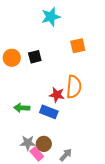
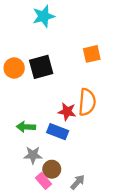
cyan star: (51, 17) -> (44, 16), moved
black square: (35, 57) -> (41, 67), size x1.5
gray star: (28, 143) -> (33, 155), moved

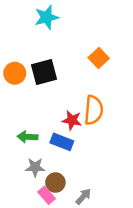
orange square: (92, 54) -> (99, 58), turned -30

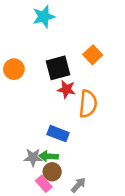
black square: (44, 72) -> (58, 68), moved
red star: (72, 120) -> (66, 89), moved
green arrow: (27, 137) -> (49, 156), moved

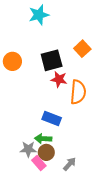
gray star: (33, 157) -> (28, 149), moved

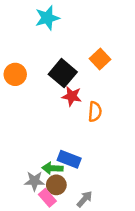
black square: (52, 60) -> (63, 73), turned -35
orange semicircle: (78, 92) -> (95, 112), size x0.7
blue rectangle: (52, 119) -> (69, 159), moved

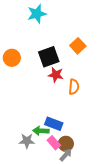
black square: (63, 73) -> (49, 57), turned 30
brown circle: (56, 185) -> (66, 144), moved
pink rectangle: (47, 198) -> (54, 143), moved

